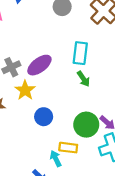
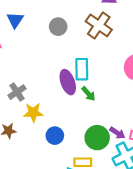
purple ellipse: (39, 65) -> (68, 82), moved, turned -65
yellow star: (25, 90) -> (33, 112), turned -30

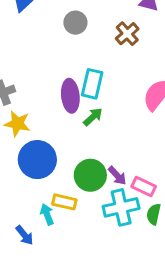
brown cross: (99, 25) -> (127, 34), size x0.7
green arrow: (88, 94) -> (93, 117), turned -105
blue circle: (55, 136) -> (37, 160), size x1.6

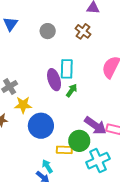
green circle: (90, 175) -> (79, 141), moved
purple arrow: (117, 176) -> (95, 126), size x1.6
cyan cross: (121, 207) -> (98, 161), moved
cyan arrow: (47, 214) -> (47, 166), moved

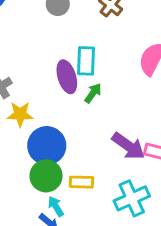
green circle: (79, 141) -> (46, 176), moved

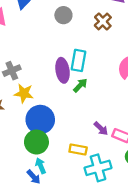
purple arrow: (128, 146) -> (101, 128), size x0.6
yellow rectangle: (81, 182) -> (78, 150), moved

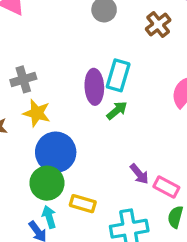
yellow rectangle: (78, 150) -> (83, 204), moved

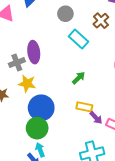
cyan rectangle: (118, 75) -> (78, 39), moved, turned -60
purple ellipse: (94, 87) -> (34, 52), moved
yellow rectangle: (83, 204) -> (84, 107), moved

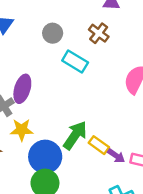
purple ellipse: (34, 52) -> (22, 89), turned 35
green arrow: (79, 78) -> (75, 135), moved, size x1.6
yellow rectangle: (84, 107) -> (99, 145), turned 35

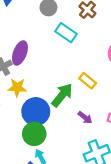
yellow rectangle: (99, 145) -> (88, 81), moved
purple arrow: (116, 156) -> (85, 118), moved

